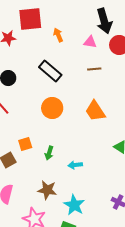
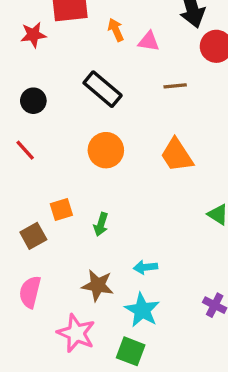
pink triangle: (90, 42) -> (149, 41), moved
cyan arrow: (75, 165) -> (145, 267), moved

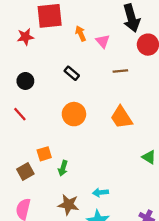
pink triangle: (149, 41) -> (103, 41), turned 40
black rectangle: (103, 89) -> (72, 73), size x0.6
green arrow: (101, 224) -> (63, 168), moved

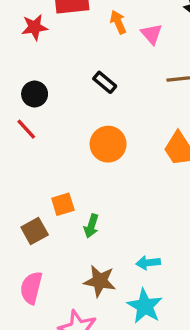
red line: (20, 114) -> (26, 129), moved

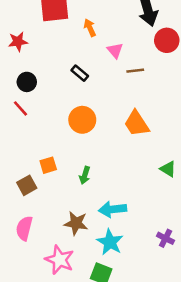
red star: (35, 27) -> (18, 42), moved
pink triangle: (151, 34) -> (115, 50), moved
green arrow: (91, 226) -> (85, 175), moved
cyan arrow: (148, 263) -> (113, 209), size x1.5

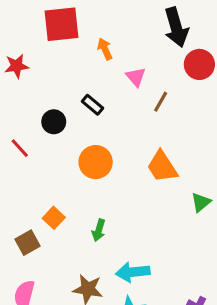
brown line: (135, 71) -> (161, 102), turned -54
black circle: (27, 82) -> (54, 122), moved
orange square: (48, 165) -> (54, 218), turned -30
green triangle: (168, 169) -> (201, 202), moved, turned 48

